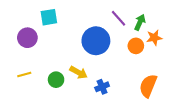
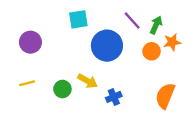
cyan square: (49, 17) -> (78, 19), moved

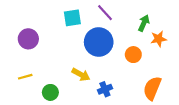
purple line: (132, 20) -> (105, 13), moved
orange circle: (152, 51) -> (133, 55), moved
green circle: (62, 89) -> (50, 92), moved

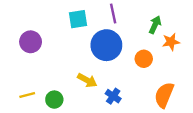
purple line: (105, 13) -> (113, 13), turned 30
yellow line: (25, 77) -> (27, 95), moved
blue cross: (105, 89) -> (113, 96), turned -32

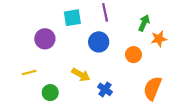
purple circle: (31, 42) -> (45, 39), moved
blue circle: (106, 45) -> (99, 42), size x0.7
yellow line: (27, 95) -> (29, 73), moved

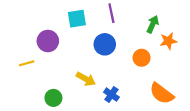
yellow line: (29, 73) -> (27, 63), moved
orange semicircle: (152, 88) -> (162, 93), turned -75

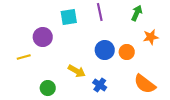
green arrow: (153, 24) -> (137, 13), moved
blue circle: (105, 44) -> (105, 50), moved

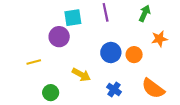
purple circle: (43, 37) -> (59, 37), moved
yellow line: (24, 57) -> (34, 62), moved
blue cross: (100, 85) -> (114, 89), moved

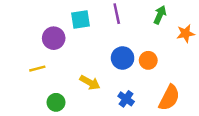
purple circle: (59, 37) -> (54, 38), moved
orange star: (159, 39) -> (186, 33), moved
orange semicircle: (153, 88) -> (169, 98), turned -100

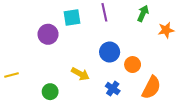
orange circle: (148, 60) -> (133, 65), moved
yellow line: (37, 69) -> (11, 75), moved

